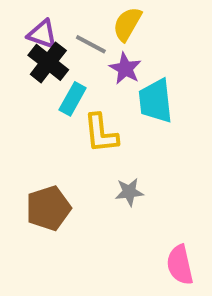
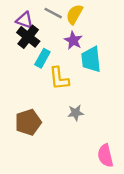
gray line: (91, 44) -> (53, 13), moved

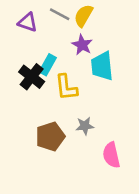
black cross: (28, 37) -> (32, 77), moved
brown pentagon: (28, 122) -> (50, 136), moved
pink semicircle: (105, 156) -> (111, 155), moved

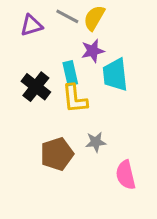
purple triangle: (28, 22) -> (31, 25), turned -36
purple star: (82, 45) -> (93, 51), turned 30
cyan rectangle: (48, 65) -> (70, 73), moved, turned -42

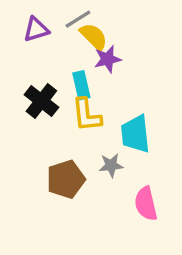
gray line: (67, 16) -> (78, 19), turned -60
yellow semicircle: (94, 18) -> (94, 37), moved, turned 105
cyan trapezoid: (115, 75) -> (135, 134), moved

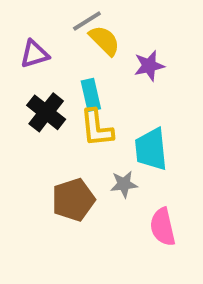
purple triangle: (36, 30) -> (34, 54), moved
purple star: (108, 59) -> (149, 66), moved

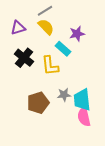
yellow semicircle: (104, 40) -> (46, 27), moved
cyan rectangle: (91, 95) -> (63, 49), moved, turned -35
cyan trapezoid: (151, 149) -> (82, 100), moved

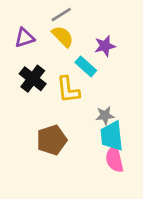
gray star: (64, 95) -> (105, 115), moved

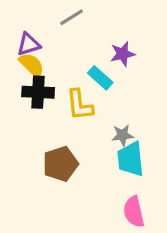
yellow semicircle: (63, 36) -> (32, 65), moved
black cross: (33, 79) -> (38, 92), turned -35
pink semicircle: (114, 159) -> (134, 212), moved

